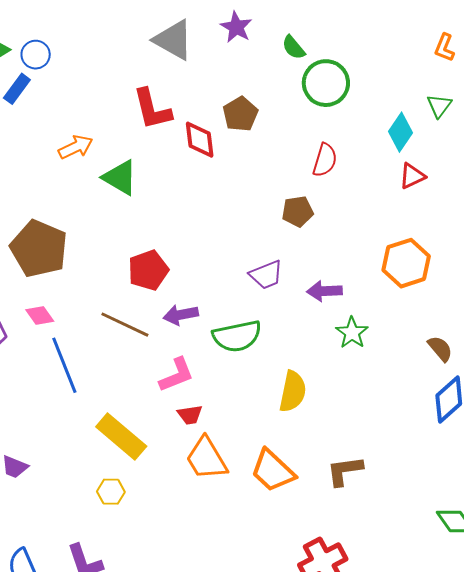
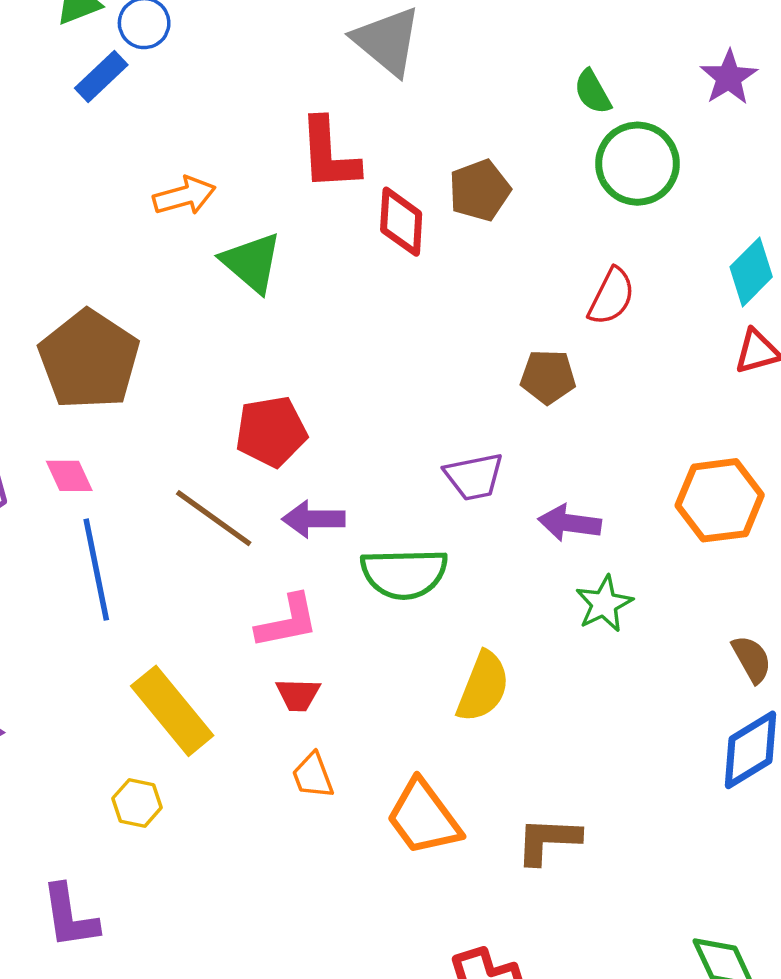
purple star: (236, 27) -> (729, 77), moved
orange trapezoid: (207, 459) -> (313, 776), size x0.6

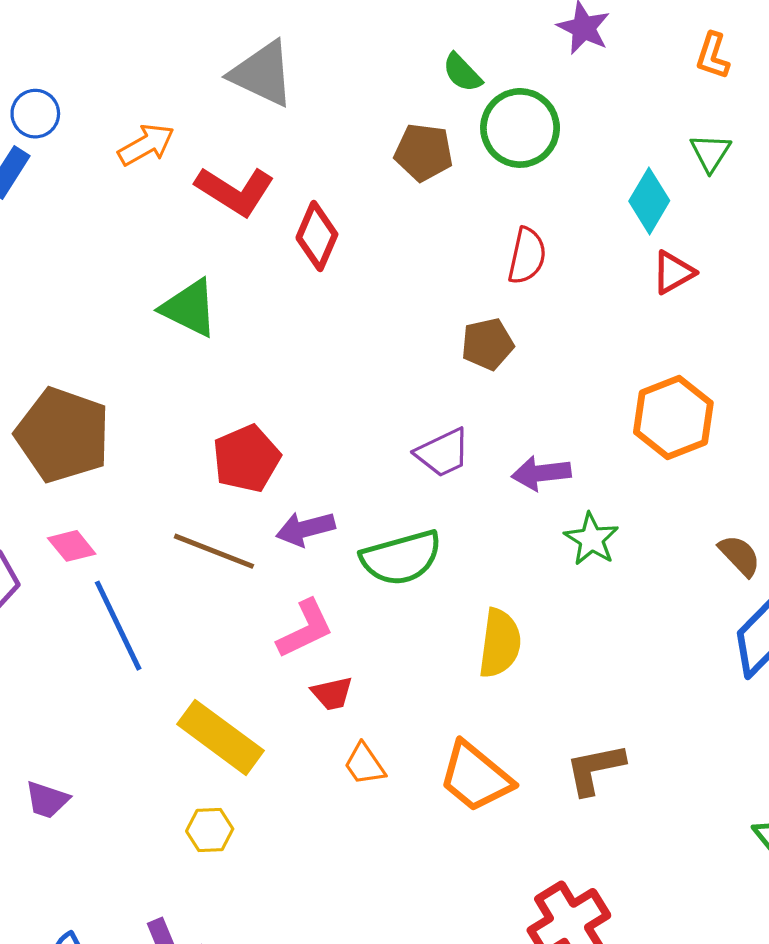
red L-shape: (329, 154) -> (235, 191), turned -40
brown pentagon: (480, 190) -> (424, 152), moved, turned -30
orange arrow: (184, 196) -> (146, 145), moved
red diamond: (401, 222) -> (317, 236), turned 34

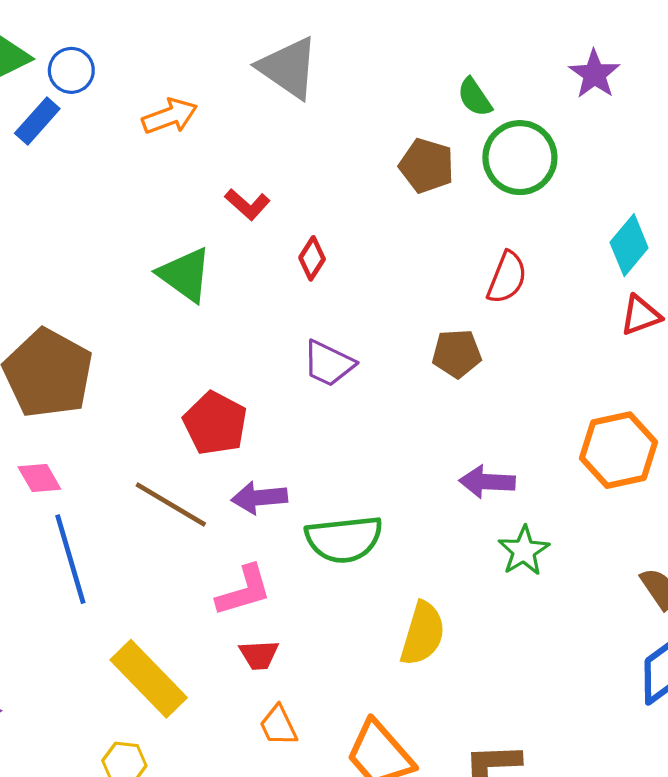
red L-shape: (235, 191) -> (247, 204), moved, size x0.6
red diamond: (317, 236) -> (312, 258), moved, size x0.7
purple trapezoid: (443, 453) -> (329, 363), moved, turned 42
red pentagon: (246, 458) -> (215, 423), turned -30

